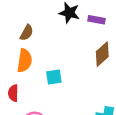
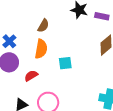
red semicircle: (13, 93) -> (31, 76), turned 56

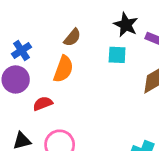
cyan square: (65, 63) -> (117, 55), moved

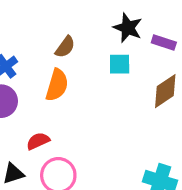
red semicircle: (43, 104) -> (38, 141), moved

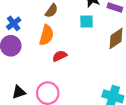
red semicircle: (38, 141) -> (60, 56), moved

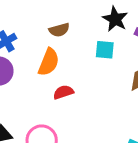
brown semicircle: (52, 11) -> (59, 30), turned 32

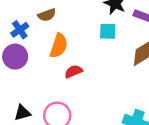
brown semicircle: (59, 30) -> (47, 15), moved

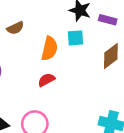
orange semicircle: (59, 46) -> (49, 49), moved

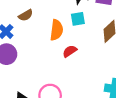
red semicircle: (46, 80) -> (70, 51), moved

